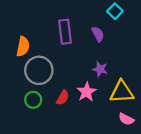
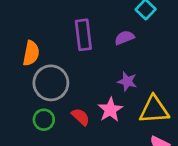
purple semicircle: (98, 34) -> (124, 38), turned -84
red semicircle: (63, 98) -> (81, 117), turned -77

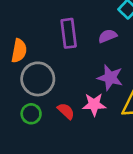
purple star: (127, 81) -> (110, 78), size x1.4
pink star: (110, 110) -> (94, 104), turned 30

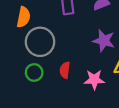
pink star: (94, 104) -> (94, 80), moved
red semicircle: (66, 111) -> (65, 70), turned -126

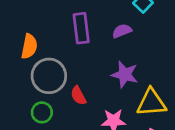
red semicircle: (65, 70) -> (78, 96), moved, turned -35

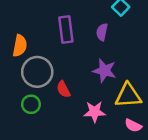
purple semicircle: (122, 31) -> (102, 32), turned -56

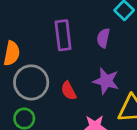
red semicircle: (63, 89) -> (69, 91), moved

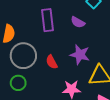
purple semicircle: (103, 38) -> (78, 22), turned -72

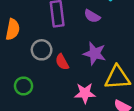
gray circle: (23, 56) -> (42, 50), moved, size x0.7

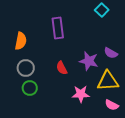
purple semicircle: (92, 16) -> (111, 53), moved
gray circle: (42, 50) -> (26, 68), moved

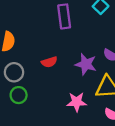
purple rectangle: (58, 28) -> (64, 16), moved
red semicircle: (62, 68) -> (49, 62), moved, turned -80

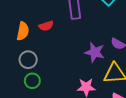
red semicircle: (49, 62) -> (46, 26), moved

